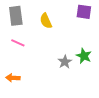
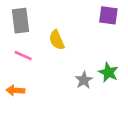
yellow semicircle: (46, 21) -> (57, 40), moved
orange arrow: (13, 78) -> (15, 90), moved

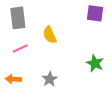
pink line: (23, 56) -> (20, 49), turned -49
gray star: (84, 80) -> (50, 79), moved

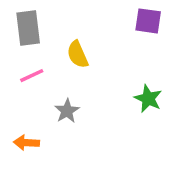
orange arrow: (13, 79) -> (26, 143), moved
gray star: (50, 79) -> (67, 111), moved

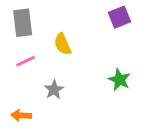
purple square: (148, 21) -> (119, 17), turned -30

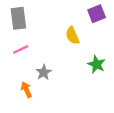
yellow semicircle: (62, 44) -> (72, 36), moved
orange arrow: (21, 115) -> (26, 90), moved, turned 63

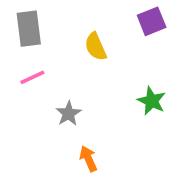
yellow semicircle: (72, 36) -> (96, 47), moved
orange arrow: (26, 90) -> (88, 159), moved

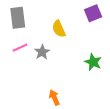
gray star: (68, 113) -> (42, 52), moved

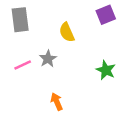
pink line: (20, 48) -> (23, 65), moved
orange arrow: (54, 98) -> (57, 102), moved

